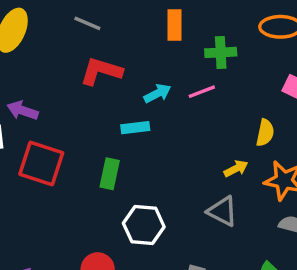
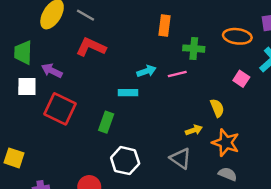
gray line: (87, 23) -> (86, 15), moved
red L-shape: (101, 71) -> (91, 47), moved
yellow semicircle: (265, 133) -> (217, 108), turned -42

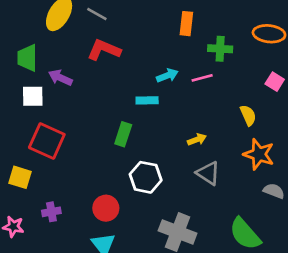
red square: (60, 109) -> (47, 141), moved
yellow arrow: (194, 130) -> (197, 140), moved
gray semicircle: (228, 174) -> (274, 191), moved

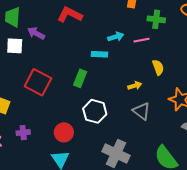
yellow semicircle: (248, 115) -> (158, 67), moved
red square: (47, 141) -> (38, 82), moved

